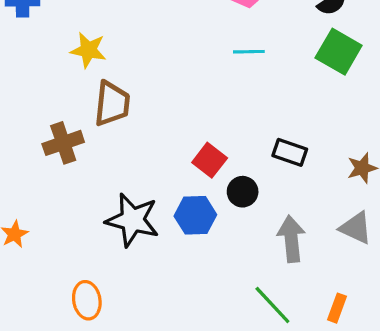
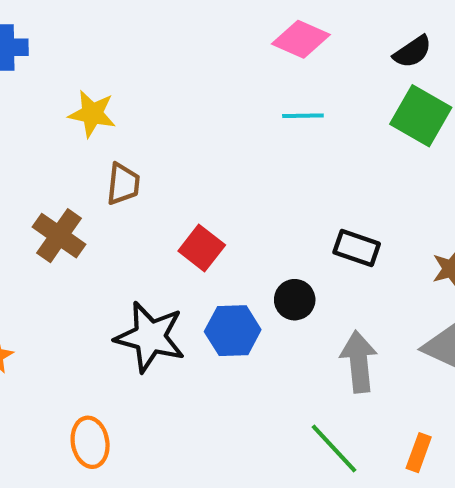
brown trapezoid: (112, 104) -> (123, 184), size x0.7
brown cross: (63, 143) -> (59, 236), turned -36
red square: (210, 160) -> (202, 248), moved

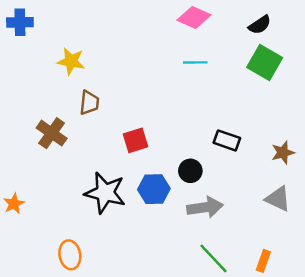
red square: (202, 248) -> (136, 140), turned 35
gray arrow: (359, 362) -> (205, 207), moved, turned 88

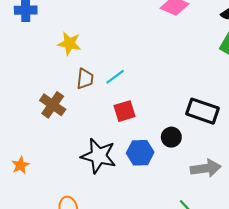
cyan line: (195, 62) -> (115, 77), moved, turned -36
black rectangle: (227, 140) -> (203, 111), size x1.4
gray arrow: (205, 207) -> (206, 168), moved

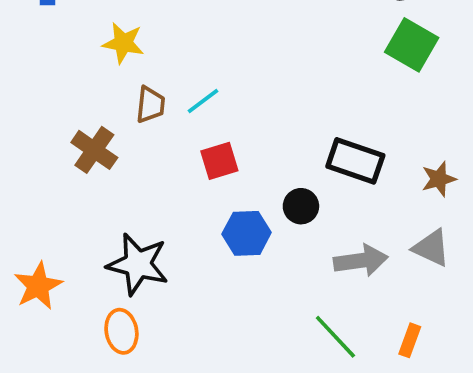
black star: (98, 156) -> (138, 264), moved
orange star: (20, 165) -> (38, 286), moved, size x1.5

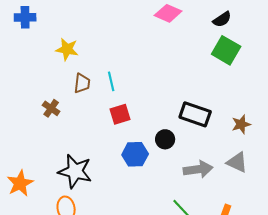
cyan line: (203, 101) -> (111, 81), turned -66
brown cross: (94, 150) -> (51, 108), size x0.7

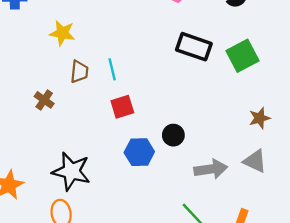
green square: (226, 50) -> (243, 56), moved, turned 32
black rectangle: (195, 114) -> (194, 47), moved

